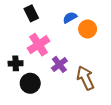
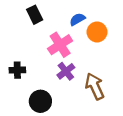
pink cross: (39, 45) -> (60, 45), moved
black circle: (30, 83) -> (40, 101), moved

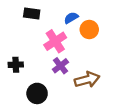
black rectangle: (35, 15) -> (32, 14), turned -56
brown arrow: (95, 86) -> (87, 80), turned 100

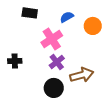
orange circle: (89, 30) -> (93, 26), moved
black circle: (37, 93) -> (54, 88), moved

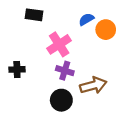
blue semicircle: (67, 17) -> (86, 19), moved
purple cross: (57, 62) -> (65, 71), turned -35

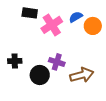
pink cross: (59, 44) -> (52, 25), moved
black circle: (61, 100) -> (40, 75), moved

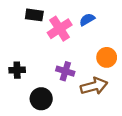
orange circle: (93, 26) -> (107, 57), moved
black circle: (40, 75) -> (41, 99), moved

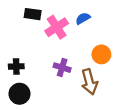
brown arrow: (94, 86) -> (89, 82), turned 90
black circle: (41, 99) -> (19, 94), moved

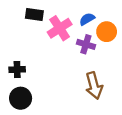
orange circle: (101, 54) -> (107, 32), moved
purple cross: (62, 68) -> (86, 44), moved

